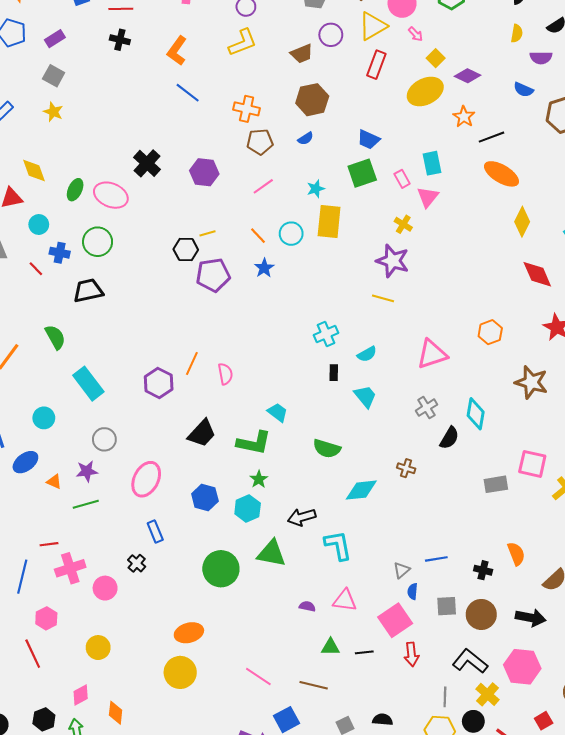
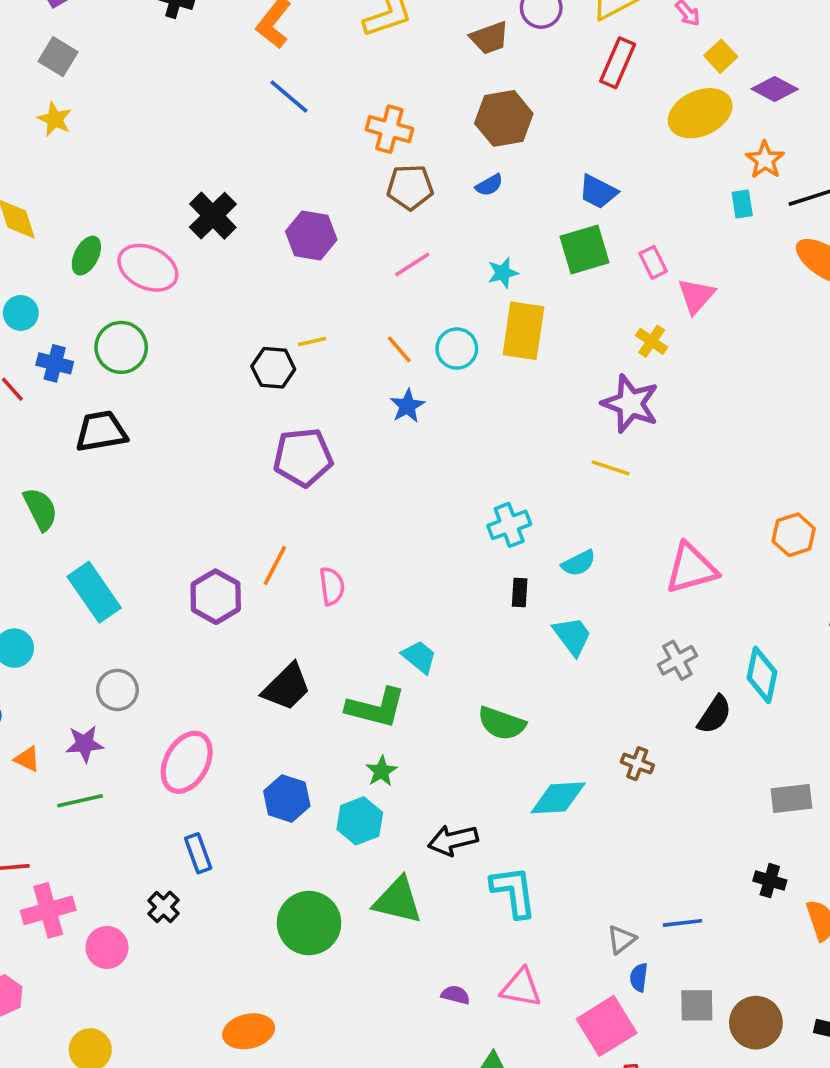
cyan rectangle: (432, 163) -> (742, 204), moved, size x0.7
purple pentagon: (213, 275) -> (303, 457), moved
black cross: (483, 570) -> (770, 881), moved

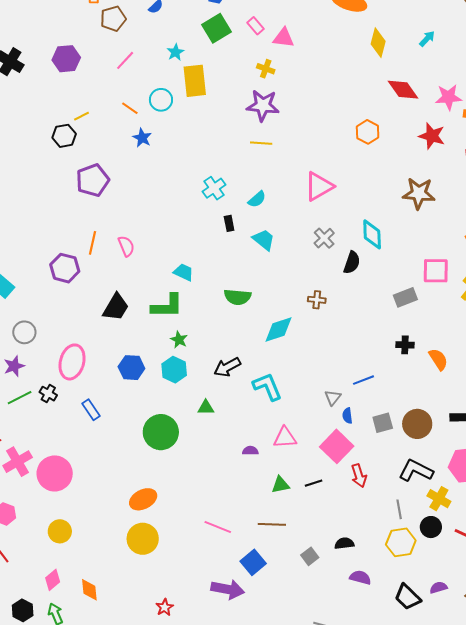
pink triangle: (696, 296) -> (284, 38), turned -50
orange hexagon: (794, 535) -> (368, 132), moved
green triangle: (398, 901) -> (206, 408), size x0.6
black cross: (164, 907) -> (48, 394), moved
pink circle: (107, 947) -> (55, 473), size x1.5

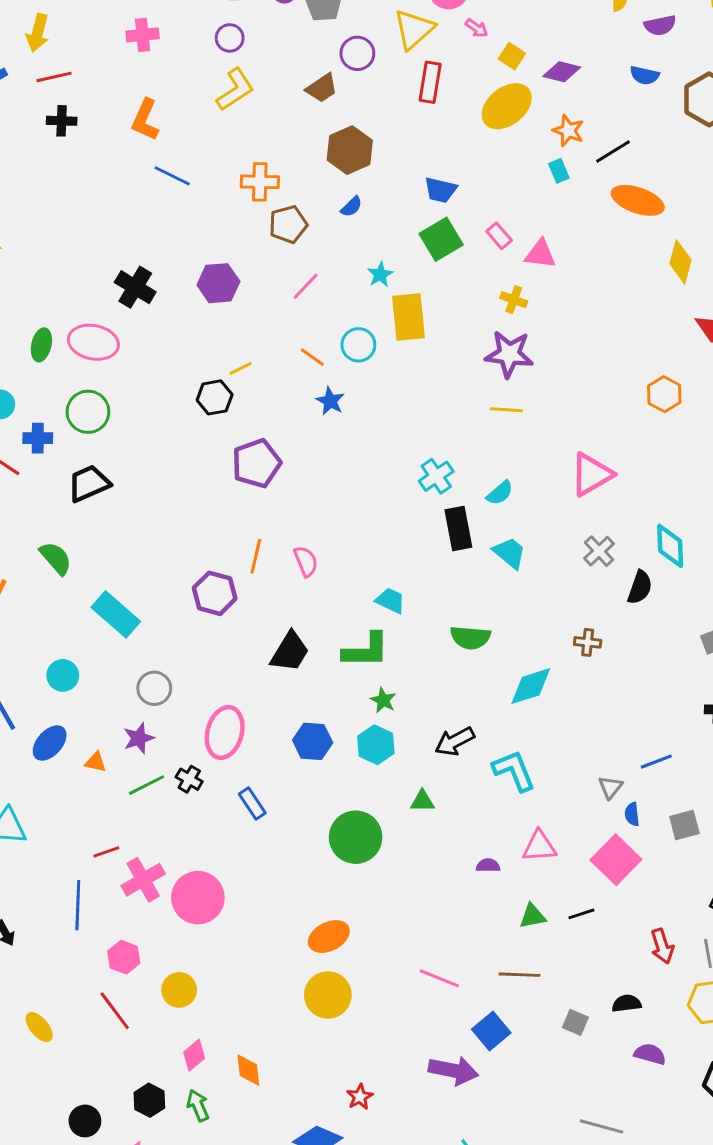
black rectangle: (229, 223) -> (458, 529), size x1.8
red arrow: (359, 476) -> (662, 946), moved
yellow circle: (60, 531) -> (179, 990), moved
gray square: (310, 556) -> (575, 1022), turned -30

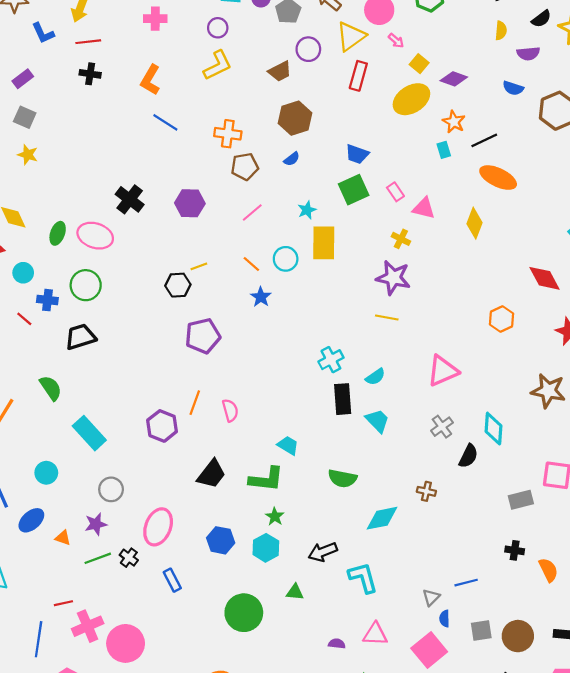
yellow diamond: (681, 262) -> (475, 223), moved

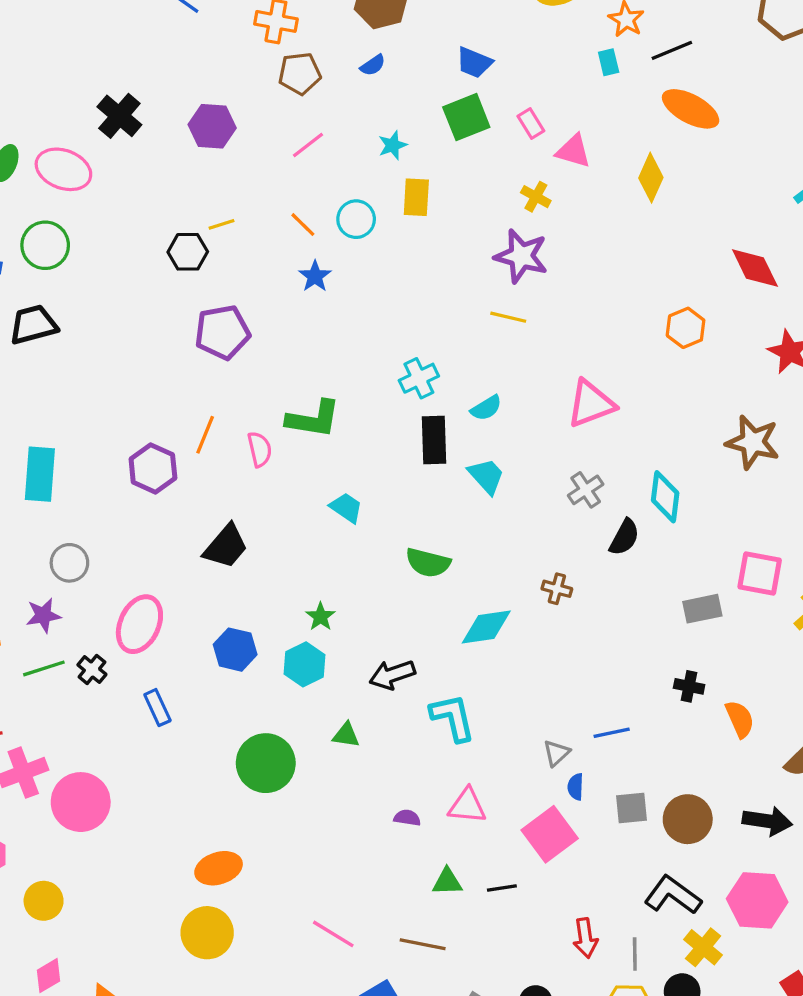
yellow rectangle: (324, 243) -> (416, 197), size x0.7
cyan rectangle: (89, 433) -> (40, 474), turned 44
green L-shape: (266, 479) -> (313, 419), moved

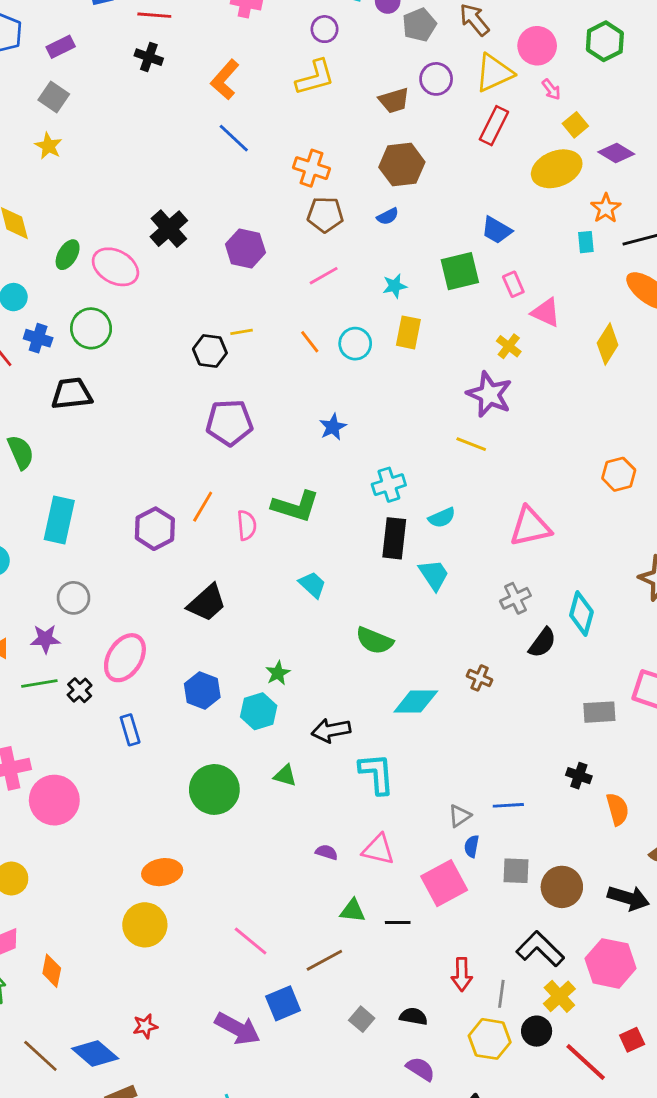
blue trapezoid: (474, 62) -> (497, 230), moved
blue star: (315, 276) -> (333, 427), moved
brown line: (423, 944) -> (324, 960), turned -48

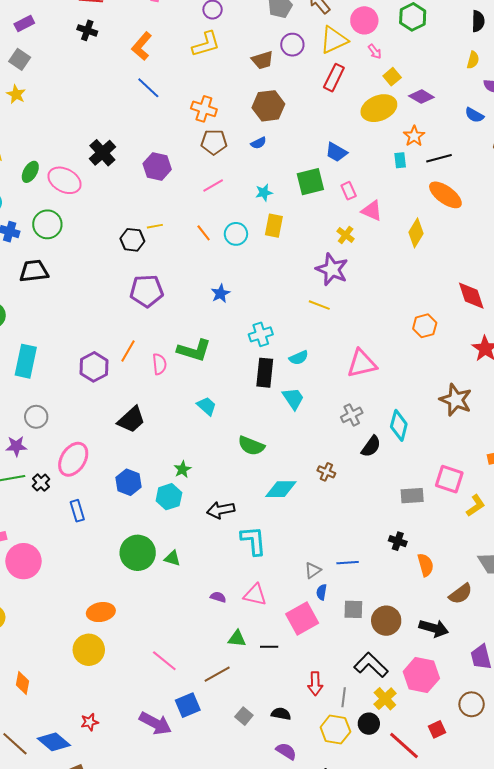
green triangle: (285, 776) -> (172, 558), moved

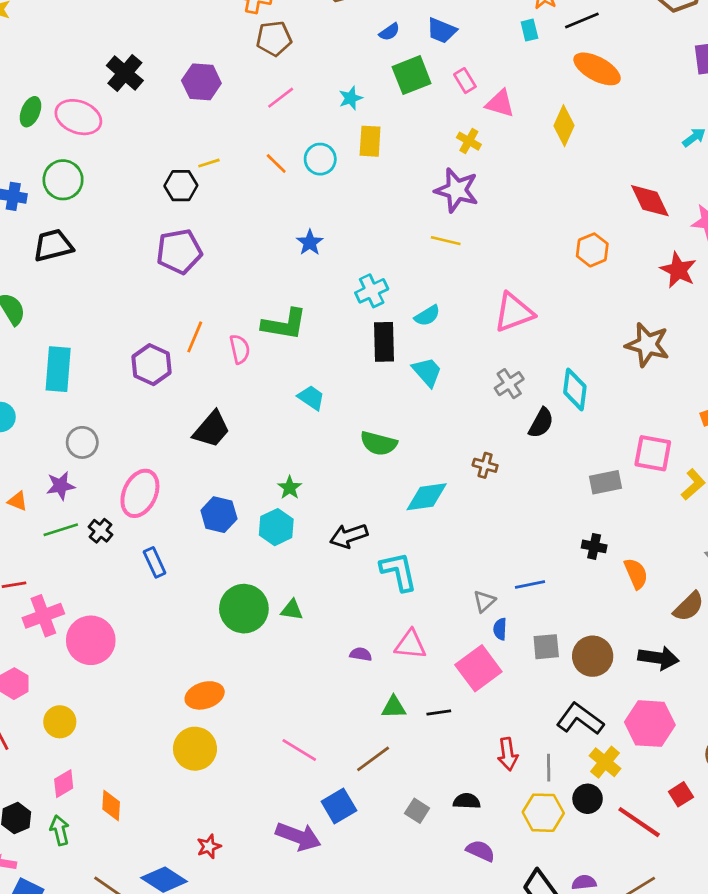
blue semicircle: (259, 143) -> (389, 32), moved
purple pentagon: (147, 291) -> (179, 251), moved

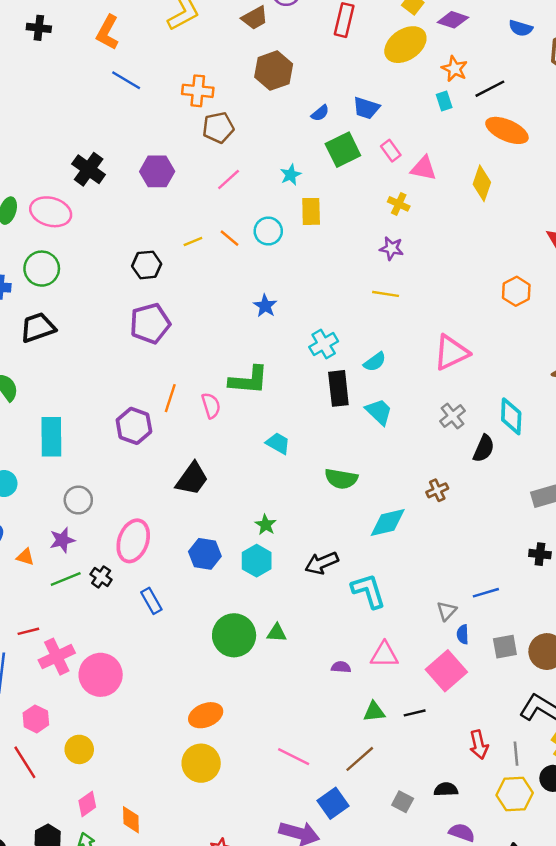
yellow line: (209, 163) -> (193, 241), moved
purple star: (457, 190) -> (391, 248), size x0.6
brown cross: (485, 465) -> (437, 490), turned -35

